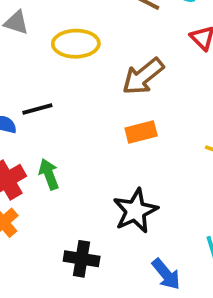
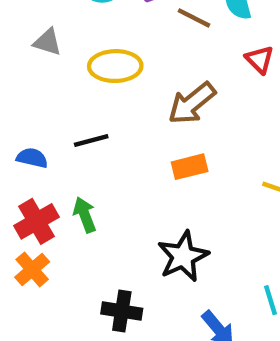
black line: (37, 109) -> (91, 140), moved

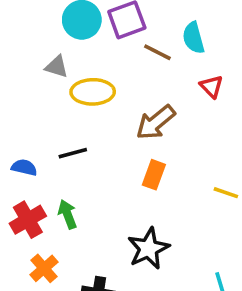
gray triangle: (47, 42) -> (57, 67), moved
orange rectangle: (190, 167) -> (154, 175), turned -56
orange cross: (32, 269) -> (44, 268), moved

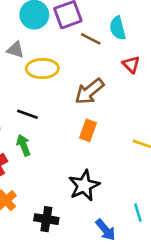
black line: (73, 153) -> (28, 114), turned 35
green arrow: (67, 214) -> (24, 145), moved

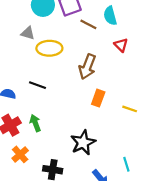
brown arrow: (89, 91) -> (87, 67), turned -30
orange rectangle: (88, 130) -> (98, 98), moved
green arrow: (24, 145) -> (35, 123), moved

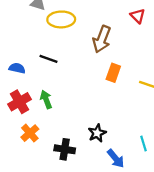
black star: (83, 143) -> (97, 133), moved, size x0.7

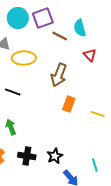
black cross: (65, 149) -> (27, 156), moved

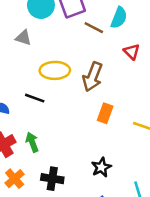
cyan semicircle: (80, 28) -> (119, 18), turned -144
yellow ellipse: (24, 58) -> (55, 70), moved
black star: (55, 156) -> (101, 167), moved

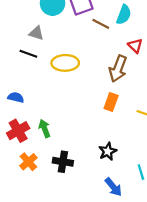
brown arrow: (93, 77) -> (118, 69), moved
black line: (35, 98) -> (28, 54), moved

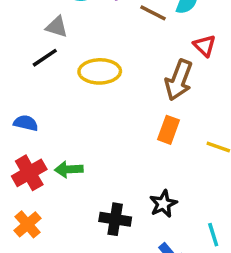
black line: (28, 54) -> (45, 58), turned -54
green arrow: (44, 128) -> (69, 169), turned -72
orange cross: (28, 162) -> (28, 224), moved
black cross: (63, 162) -> (115, 219), moved

